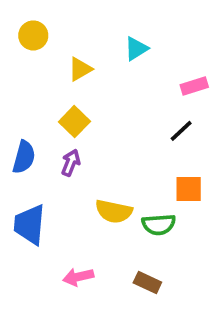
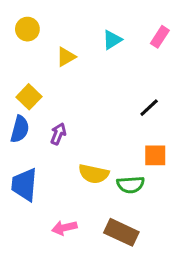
pink rectangle: (194, 86) -> (160, 37), moved, turned -40
yellow square: (74, 122) -> (29, 97), moved
brown rectangle: (147, 283) -> (121, 232), size x1.5

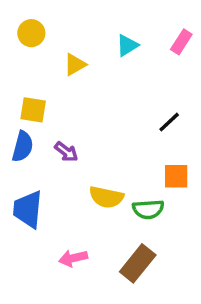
yellow square: (29, 97) -> (33, 110), turned -35
purple arrow: (58, 134) -> (66, 152), turned 105
brown rectangle: (121, 232) -> (138, 263), turned -76

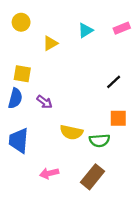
pink rectangle: (181, 42) -> (122, 28), turned 35

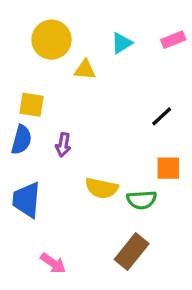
yellow circle: (21, 22) -> (52, 40), moved, size x1.5
yellow triangle: (50, 43) -> (85, 70), moved, turned 35
purple arrow: (44, 102) -> (63, 145), turned 63
pink arrow: (49, 173) -> (53, 263), moved, turned -132

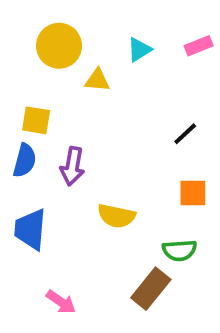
purple arrow: (63, 145) -> (72, 166), size x1.4
green semicircle: (142, 200) -> (179, 250), moved

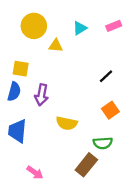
orange square: (193, 193) -> (110, 110), turned -35

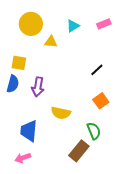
blue trapezoid: (17, 131) -> (29, 131), moved
green semicircle: (103, 143) -> (94, 131), turned -108
pink arrow: (35, 173) -> (23, 158), moved, turned 126

